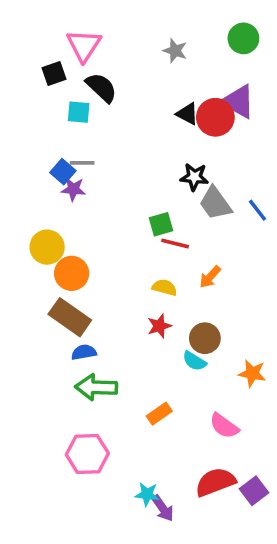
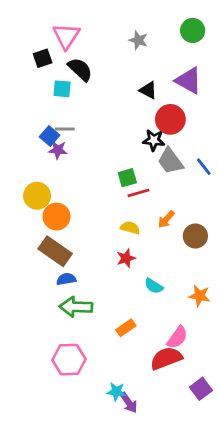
red circle: (215, 117) -> (170, 119), moved
red line: (175, 244) -> (138, 193), turned -30
brown circle: (205, 338) -> (195, 236), moved
pink semicircle: (224, 426) -> (177, 337), turned -90
red semicircle: (215, 482) -> (166, 358), moved

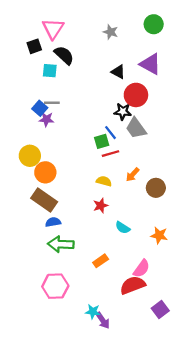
blue line: (204, 167) -> (111, 133), moved

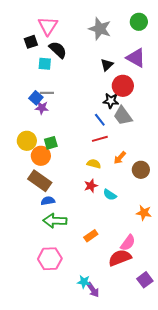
gray star: (111, 32) -> (100, 29), size x1.6
black triangle: (118, 72) -> (107, 65), turned 48
green square: (102, 141) -> (51, 143), moved
cyan semicircle: (123, 228) -> (110, 195), moved

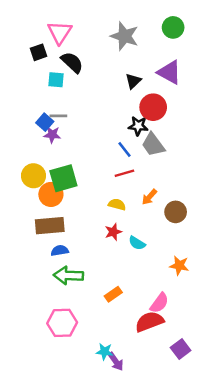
green square: (51, 143) -> (63, 178), size x1.6
brown rectangle: (40, 181) -> (50, 226), turned -40

